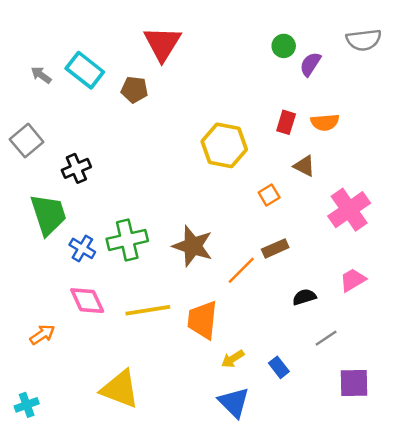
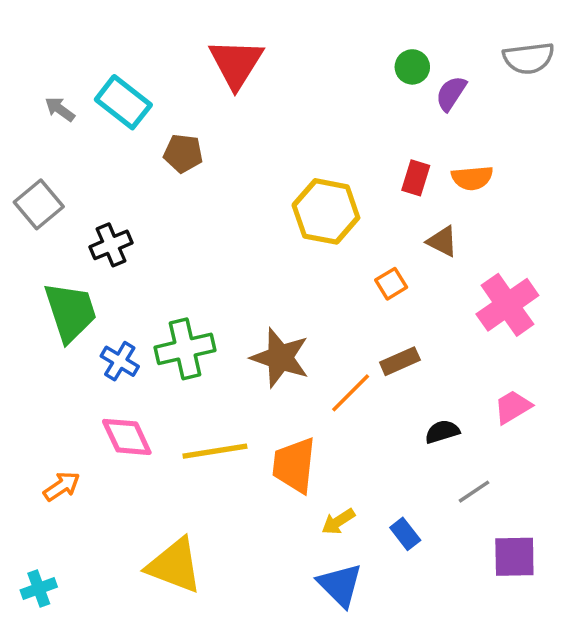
brown pentagon: (135, 90) -> (183, 153), moved

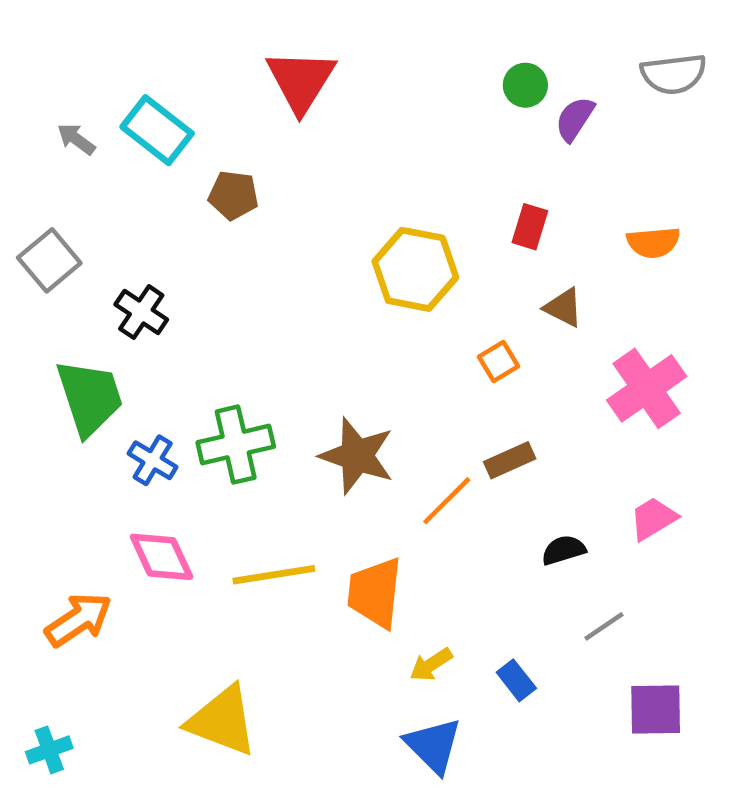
orange semicircle: (472, 178) -> (653, 242), moved
black cross: (111, 245) -> (141, 312), turned -33
orange arrow: (62, 486) -> (78, 620), size x1.4

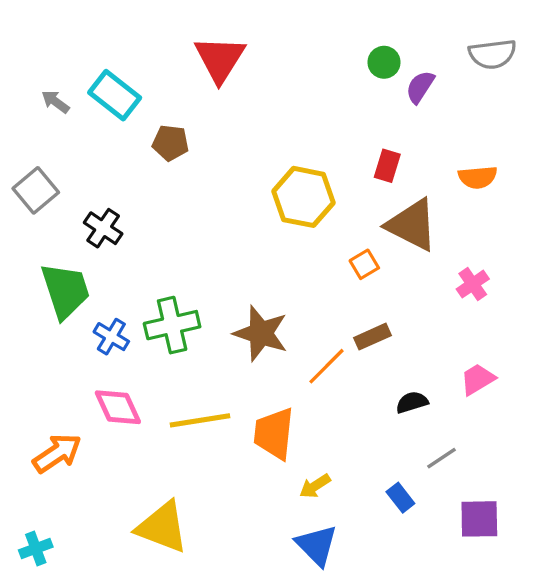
brown triangle: (564, 308) -> (412, 225), size x1.8
pink cross: (647, 388) -> (473, 284), size x0.6
blue rectangle: (516, 680) -> (400, 498), moved

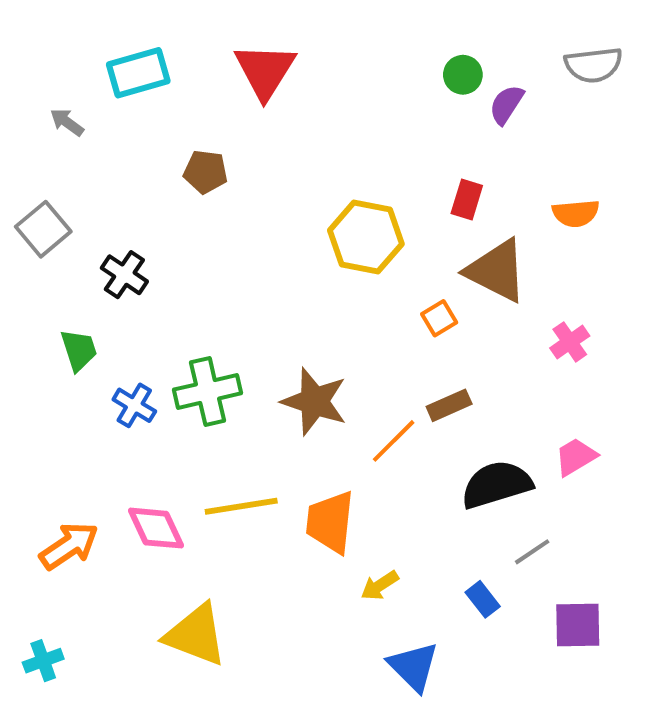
cyan rectangle: (115, 95) -> (138, 73), moved, turned -54
green trapezoid: (65, 291) -> (79, 350), size x0.6
black semicircle: (412, 402) -> (497, 485), size x1.8
pink diamond: (118, 407) -> (156, 528), moved
blue triangle: (317, 545) -> (413, 667), moved

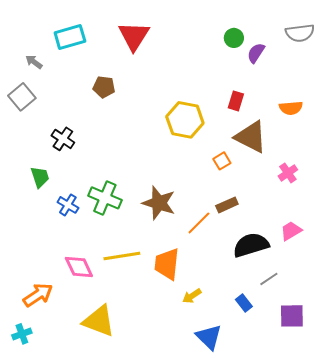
gray square: (43, 229) -> (22, 97), moved
green cross: (208, 391) -> (105, 198), turned 36
orange arrow: (69, 546) -> (38, 295), moved

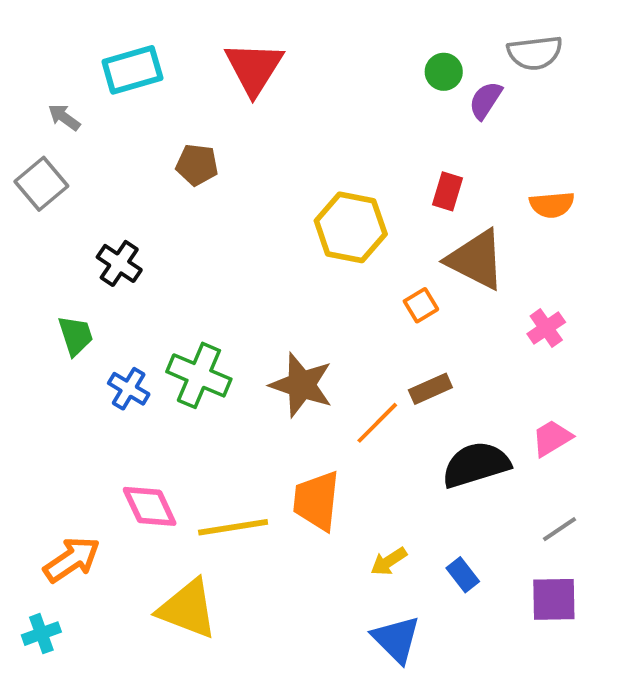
gray semicircle: (300, 33) -> (535, 53), moved
yellow line: (122, 256) -> (233, 527), moved
gray line: (269, 279) -> (559, 529), moved
yellow arrow: (192, 296) -> (389, 561), moved

